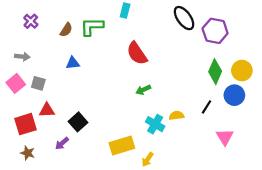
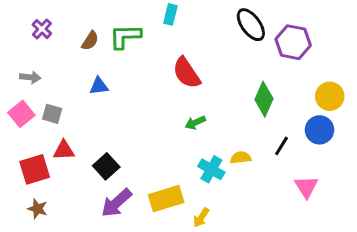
green diamond: (215, 72) -> (264, 99), moved
purple arrow: (62, 143) -> (116, 203), moved, size x1.6

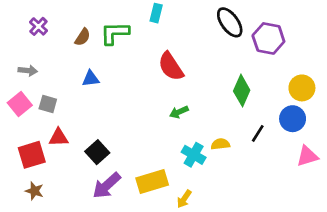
pink triangle: (306, 187) -> (307, 156), moved, turned 45

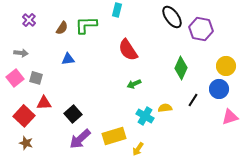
red square: (32, 155) -> (24, 116), turned -30

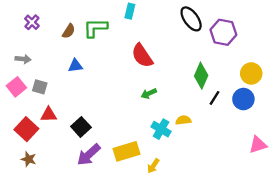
black line: (193, 100) -> (214, 98), moved
pink triangle: (230, 117) -> (258, 145), moved

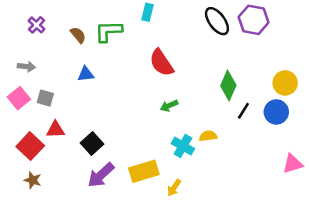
brown semicircle: (69, 31) -> (78, 35), turned -72
purple hexagon: (223, 32) -> (254, 20), moved

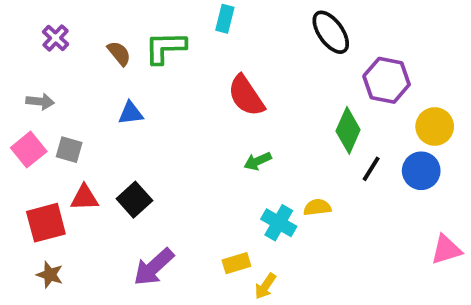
purple hexagon: (254, 20) -> (387, 80), moved
black square: (92, 144) -> (134, 200), moved
red square: (30, 146) -> (46, 223), turned 32
yellow rectangle: (144, 171) -> (236, 263), moved, size x0.6

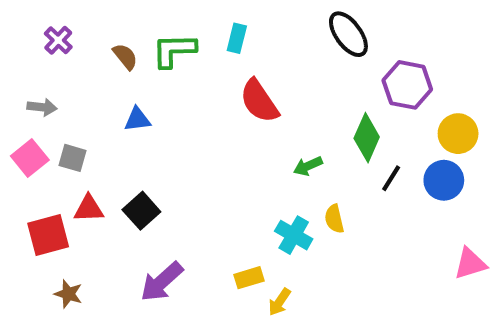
cyan rectangle: (225, 19) -> (237, 38), moved
green arrow: (258, 161) -> (308, 166), moved
yellow semicircle: (317, 207) -> (334, 219), turned -96
brown star: (50, 275) -> (68, 294), moved

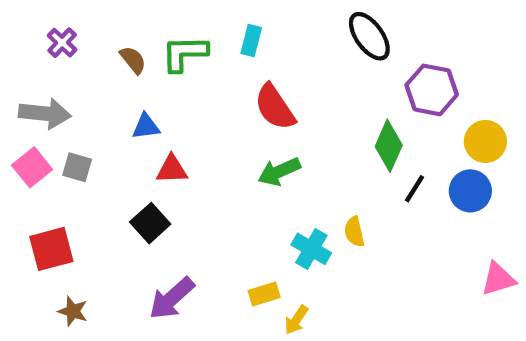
gray arrow: (42, 107) -> (45, 114), size x1.6
green arrow: (308, 166) -> (279, 172), moved, size x1.4
red triangle: (89, 209) -> (172, 169), moved

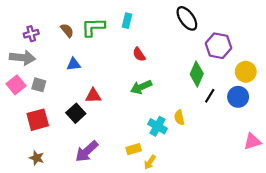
purple cross: (62, 43) -> (31, 34), moved, turned 32
red semicircle: (275, 107) -> (139, 54), size x0.6
red triangle: (172, 169) -> (93, 96), moved
red square: (51, 249) -> (38, 120), moved

